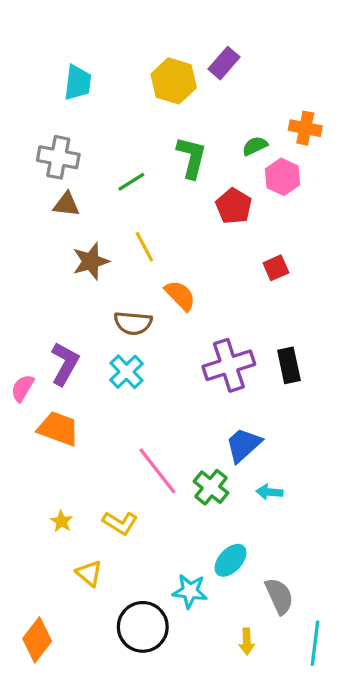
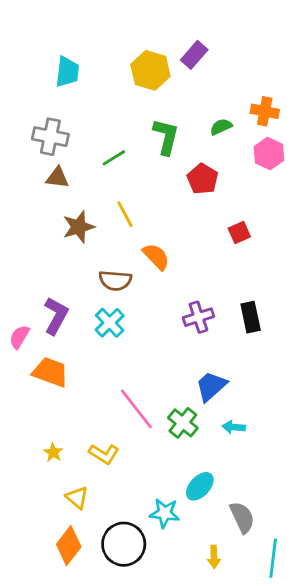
pink hexagon: (282, 177) -> (269, 154), moved
purple cross: (229, 365) -> (198, 317), size x0.7
orange diamond: (37, 640) -> (69, 546), moved

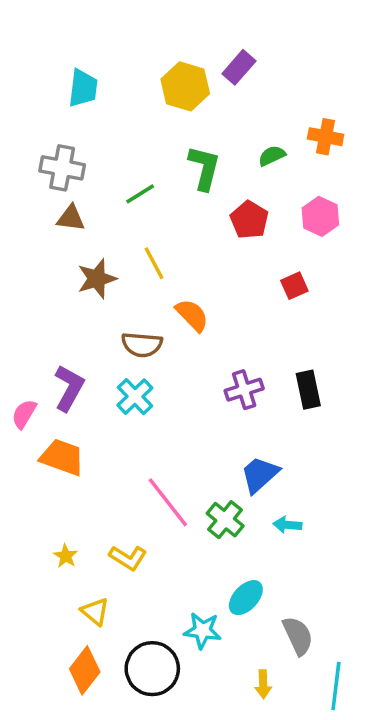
pink hexagon: (269, 154) -> (320, 216), moved

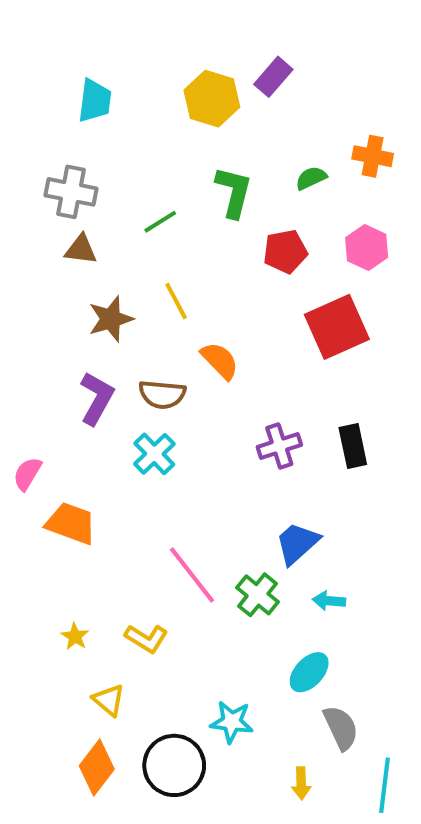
red pentagon: (249, 220) -> (285, 251), turned 30
red square: (294, 286) -> (337, 327), size x2.0
purple L-shape: (69, 388) -> (97, 398), moved
cyan ellipse: (246, 598) -> (309, 672), moved

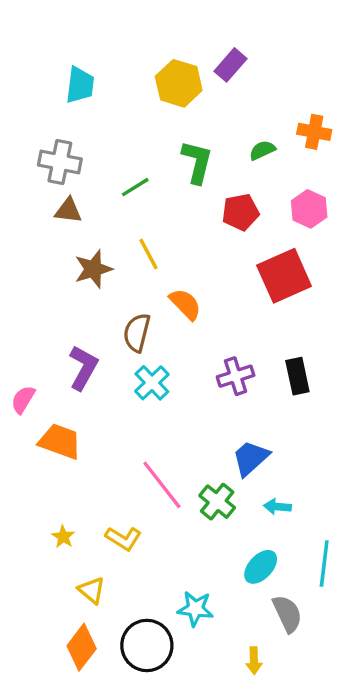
brown semicircle: (162, 394) -> (137, 333), turned 99
purple L-shape: (97, 398) -> (83, 368), moved
cyan cross: (154, 454) -> (152, 383), moved
cyan line: (385, 785) -> (324, 564), moved

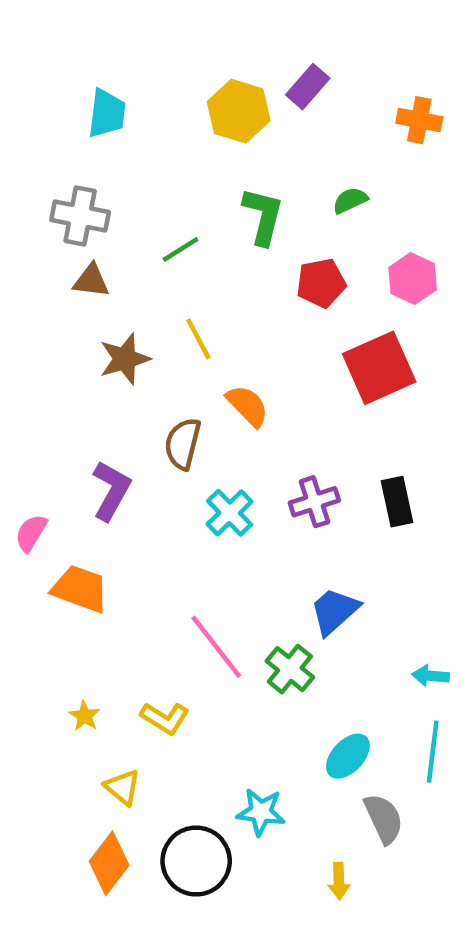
orange cross: (314, 132) -> (419, 120), moved
cyan cross: (152, 383) -> (230, 513), moved
cyan arrow: (277, 507) -> (430, 676), moved

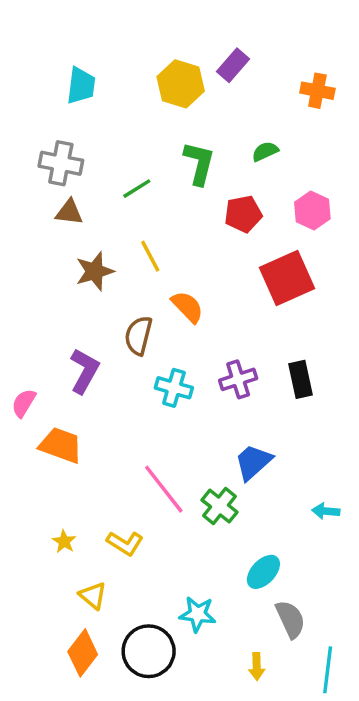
cyan cross: (230, 513) -> (174, 388), turned -30
cyan line: (433, 752) -> (328, 670), moved

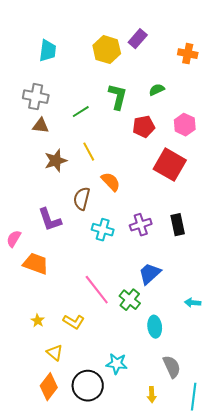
red square: (287, 278) -> (170, 165), turned -36
purple L-shape: (84, 371) -> (50, 220), turned 132
cyan ellipse: (263, 572) -> (155, 327), moved, turned -50

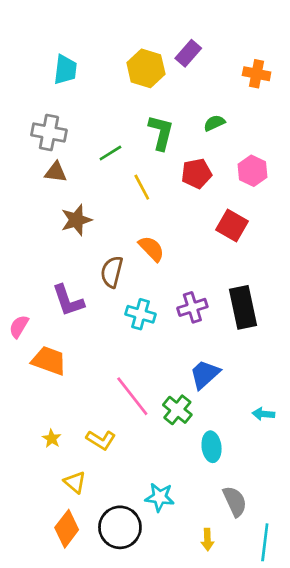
yellow line: (89, 152) -> (142, 187), moved
red square: (170, 165) -> (232, 225), size x0.7
black rectangle: (178, 225) -> (243, 307), size x1.4

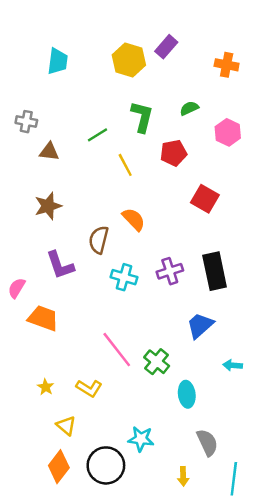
gray cross: (49, 133) -> (26, 122), moved, size x0.7
pink hexagon: (252, 171) -> (228, 132), moved
brown star: (76, 220) -> (48, 206), moved
blue trapezoid: (205, 374) -> (200, 325), moved

